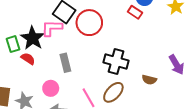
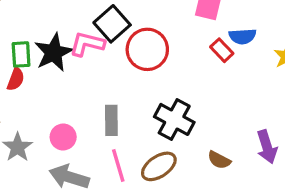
red semicircle: (28, 59) -> (16, 79), moved, turned 64
gray rectangle: (65, 63) -> (111, 120), moved

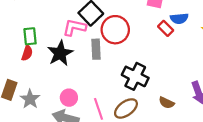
black star: (54, 52) -> (60, 53), moved
gray rectangle: (111, 120) -> (96, 49), moved
pink circle: (63, 137) -> (69, 98), moved

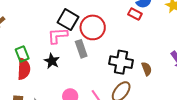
red semicircle: (27, 53) -> (24, 69), size x1.5
black star: (60, 53) -> (52, 61), size x0.7
brown semicircle: (167, 103) -> (147, 69), moved, turned -120

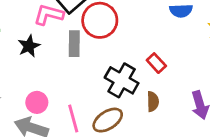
red rectangle: (135, 14) -> (156, 63), moved

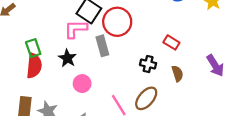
black cross: (122, 80) -> (148, 64), size x0.6
pink circle: (37, 102) -> (82, 84), moved

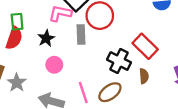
red rectangle: (171, 42) -> (145, 46), size x1.6
black cross: (148, 64) -> (119, 61), size x1.5

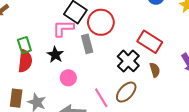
black cross: (119, 61) -> (128, 61), turned 30

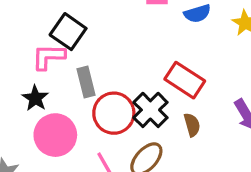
red circle: (101, 22) -> (114, 113), moved
pink circle: (68, 78) -> (55, 135), size x1.6

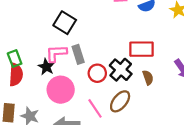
pink L-shape: (48, 57) -> (56, 53), moved
red rectangle: (185, 80) -> (142, 49), turned -30
red circle: (114, 113) -> (97, 73), size x0.7

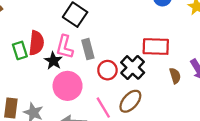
pink L-shape: (56, 53) -> (65, 47), turned -75
red semicircle: (16, 75) -> (36, 43), moved
brown semicircle: (148, 78) -> (175, 76), moved

